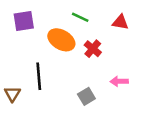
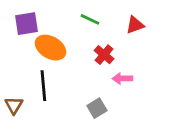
red triangle: (120, 22) -> (135, 25), turned -30
orange ellipse: (61, 40) -> (50, 48), moved
pink arrow: (119, 81) -> (122, 79), moved

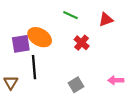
purple square: (27, 24) -> (21, 44), moved
pink arrow: (122, 79) -> (116, 80), moved

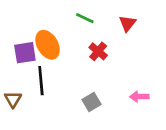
red triangle: (106, 19) -> (127, 23), turned -32
orange ellipse: (40, 37) -> (48, 45), turned 30

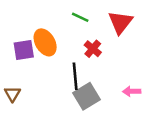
red triangle: (127, 23) -> (120, 22), size x1.5
black line: (41, 81) -> (75, 76), moved
gray square: (91, 102) -> (86, 96), size x1.5

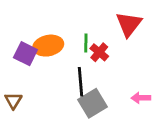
green line: (80, 17) -> (86, 43), moved, turned 66
orange ellipse: (45, 42) -> (48, 46), turned -72
purple square: (24, 50) -> (25, 54), turned 35

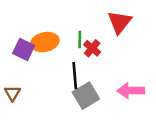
pink arrow: (141, 98) -> (131, 91), size x1.5

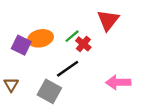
green line: (80, 40) -> (72, 36), turned 49
black line: (75, 76) -> (68, 69), turned 60
gray square: (86, 96) -> (49, 91), moved, turned -30

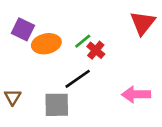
red triangle: (108, 20) -> (143, 23), moved
purple square: (21, 45) -> (23, 29), moved
gray square: (49, 91) -> (57, 105), turned -30

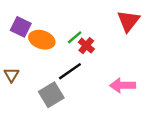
orange ellipse: (46, 44) -> (42, 40), turned 30
brown triangle: (13, 97) -> (11, 75), moved
gray square: (57, 105) -> (51, 95), turned -30

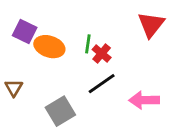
green line: (75, 37) -> (88, 44), turned -42
black line: (70, 71) -> (102, 84), moved

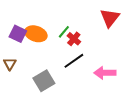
purple square: (25, 31) -> (18, 34), moved
green line: (88, 44) -> (64, 32), turned 32

